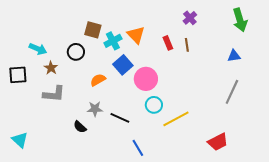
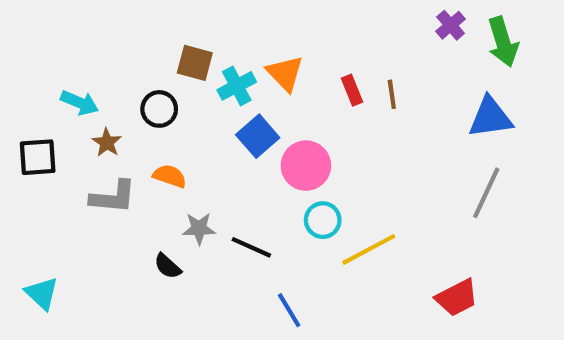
purple cross: (190, 18) -> (451, 25), moved
blue triangle: (234, 56) -> (490, 117), size x1.6
orange semicircle: (98, 80) -> (170, 176), moved, turned 49

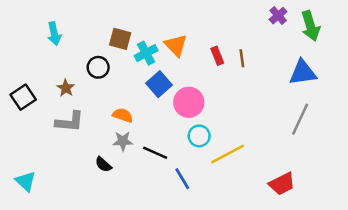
cyan arrow: (80, 103) -> (54, 34), moved, turned 55
black square: (38, 157) -> (23, 97), turned -30
orange semicircle: (170, 176) -> (123, 115), moved
blue line: (289, 310) -> (182, 179), moved

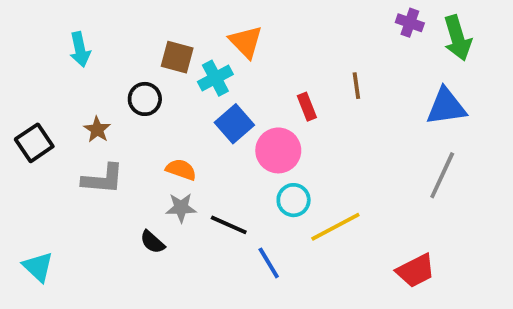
purple cross: (278, 16) -> (410, 23), turned -30
orange triangle: (176, 45) -> (246, 42), moved
red rectangle: (217, 56) -> (307, 107), moved

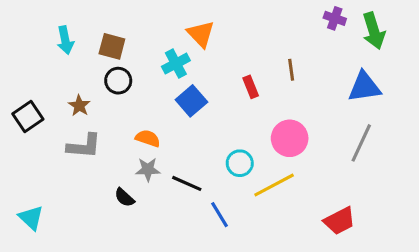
brown square: (177, 57) -> (112, 46), moved
pink circle: (278, 150) -> (290, 138), moved

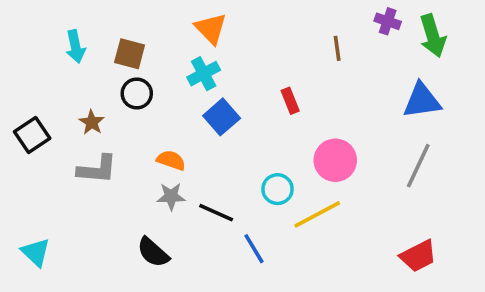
orange triangle: (201, 34) -> (211, 29), moved
brown line: (291, 70) -> (337, 48), moved
black semicircle: (124, 197) -> (153, 252), moved, size x1.4
red trapezoid: (339, 221) -> (418, 256), moved

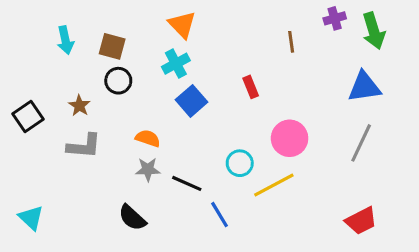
purple cross: (388, 21) -> (335, 18), turned -35

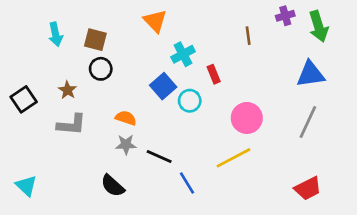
cyan cross: (176, 64) -> (183, 54), moved
cyan circle: (240, 163) -> (190, 101), moved

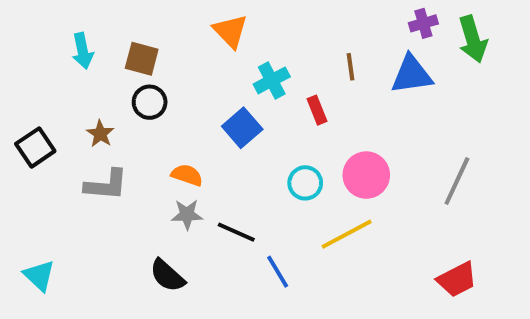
brown line: (248, 36) -> (351, 67), moved
blue triangle: (311, 74) -> (412, 75), moved
cyan circle: (190, 101) -> (305, 183), moved

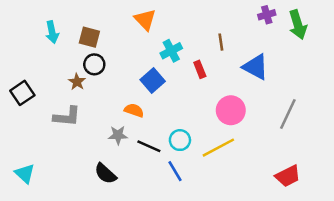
blue triangle: (412, 75) -> (256, 67), moved, turned 36
brown star: (100, 134) -> (77, 82), moved
orange semicircle: (187, 175) -> (134, 110), moved
cyan circle: (305, 183) -> (180, 140), moved

